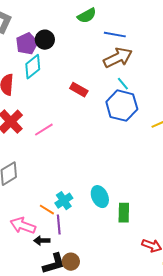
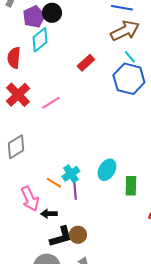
red rectangle: (79, 90) -> (86, 63), turned -72
cyan ellipse: (100, 197) -> (107, 170), turned 55
purple line: (59, 225) -> (75, 190), moved
pink arrow: (23, 226) -> (30, 199), turned -135

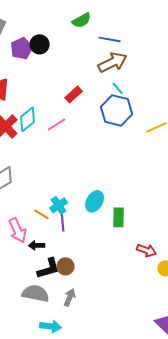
cyan diamond: (40, 40) -> (28, 119), moved
pink line: (51, 103) -> (57, 124), moved

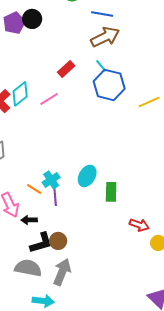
cyan line: (118, 88) -> (101, 66), moved
gray arrow: (70, 297) -> (62, 272), size x1.5

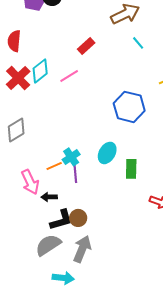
cyan line: (101, 66) -> (138, 43), moved
blue hexagon: (109, 85) -> (129, 107), moved
orange line: (34, 189) -> (54, 166), turned -56
gray semicircle: (28, 268) -> (48, 245), turned -44

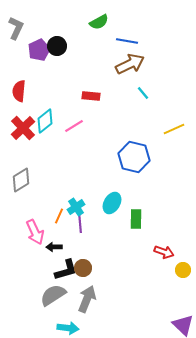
red rectangle: (86, 46) -> (91, 96), turned 48
orange line: (54, 166) -> (59, 216), turned -42

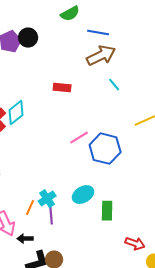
pink line: (74, 126) -> (79, 138), moved
cyan ellipse: (112, 203) -> (83, 195), turned 30

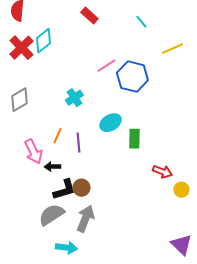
cyan line: (114, 85) -> (141, 22), moved
red rectangle: (62, 88) -> (89, 16), turned 36
cyan cross: (47, 199) -> (74, 98), moved

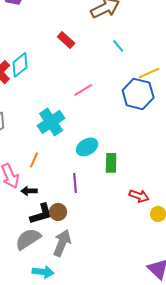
blue hexagon: (132, 77) -> (138, 94), moved
cyan cross: (74, 98) -> (51, 122), size x1.5
purple line: (78, 143) -> (75, 183), moved

